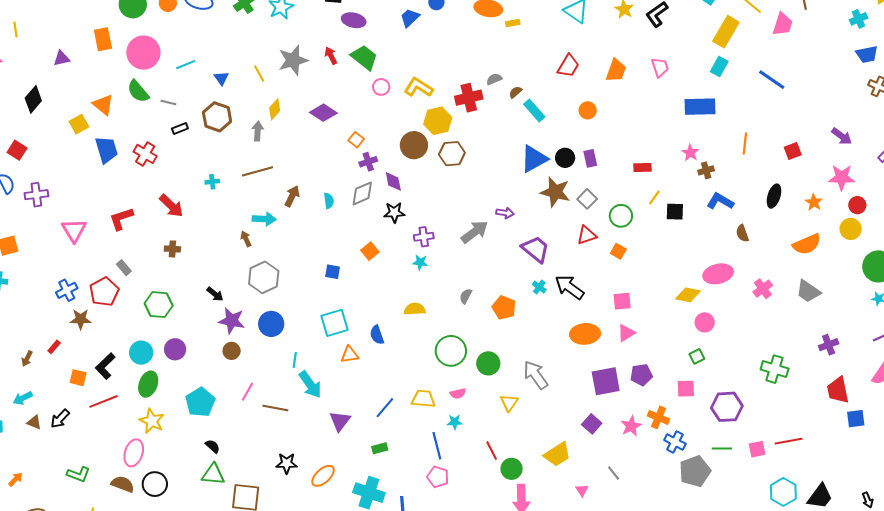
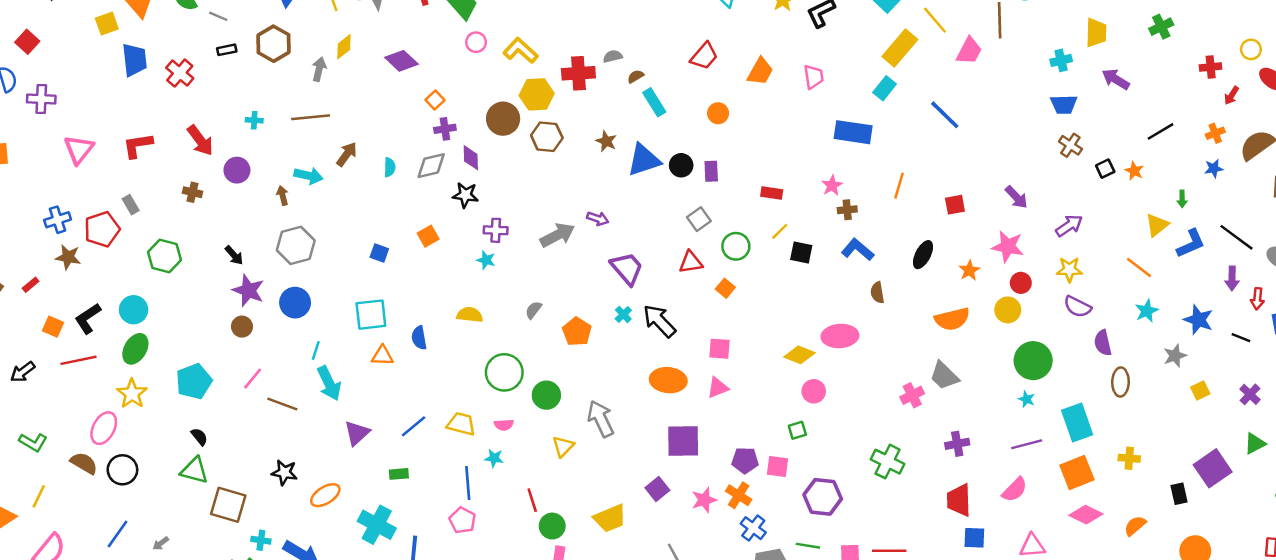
brown star: (555, 192) -> (606, 141), moved, size x0.6
pink cross: (763, 289) -> (912, 395), moved
purple circle: (175, 349) -> (237, 170), moved
purple pentagon: (641, 375) -> (745, 460), moved

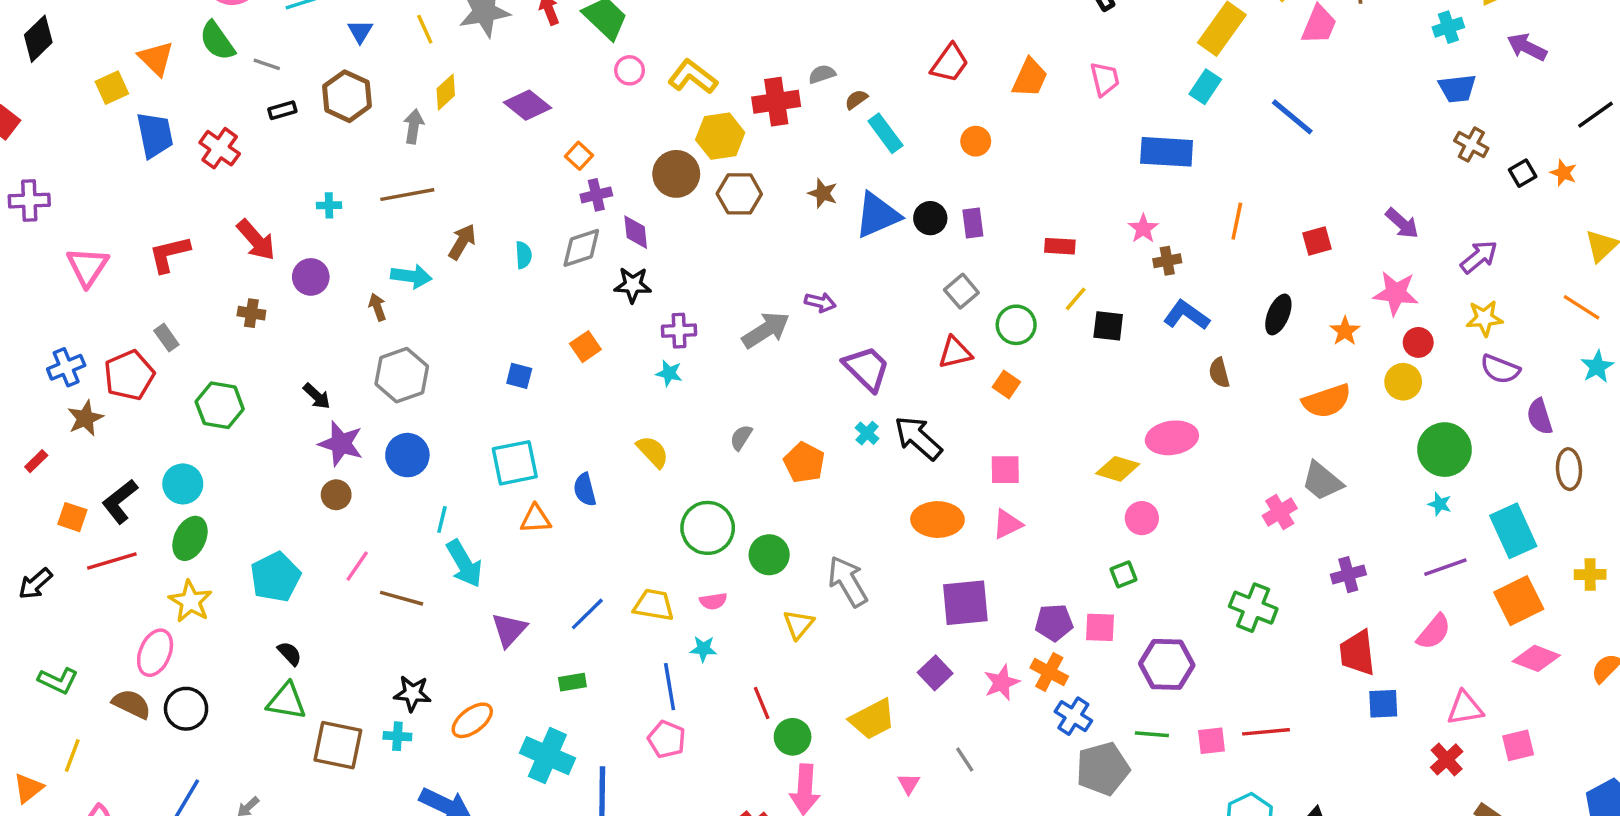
brown star: (68, 257) -> (85, 418), turned -30
yellow semicircle: (470, 315) -> (653, 452), turned 45
cyan cross: (261, 540) -> (397, 736), moved

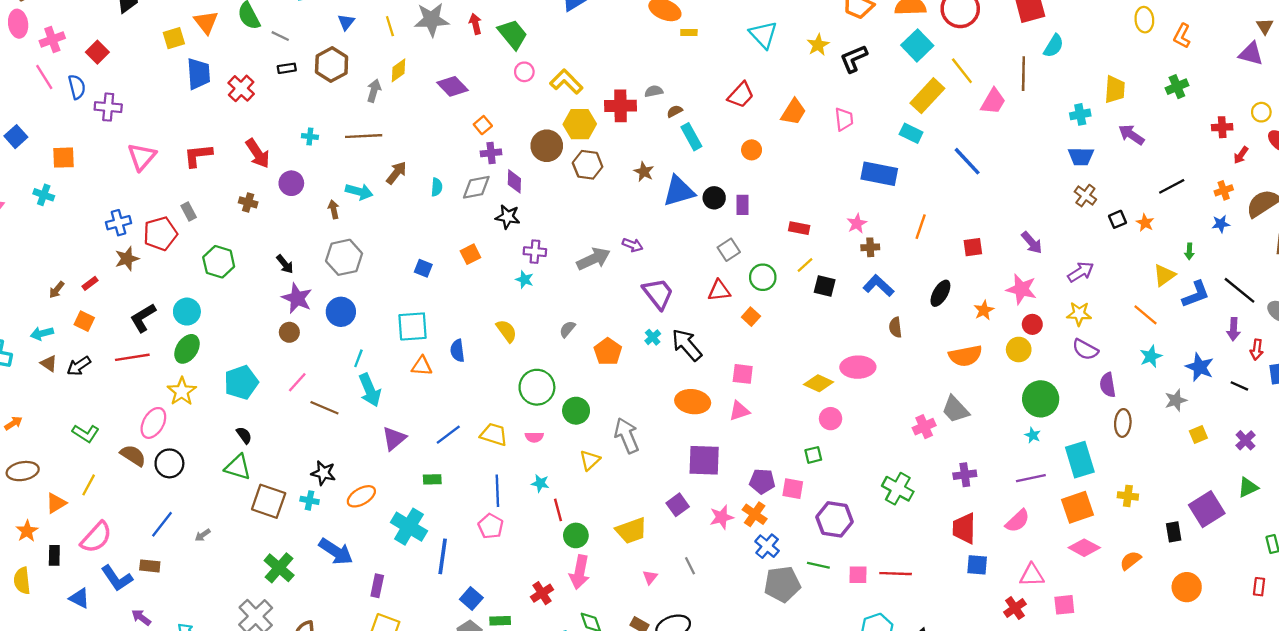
cyan rectangle: (1205, 87) -> (911, 133), turned 75
orange square: (72, 517) -> (84, 321), moved
cyan star: (703, 649) -> (540, 483), moved

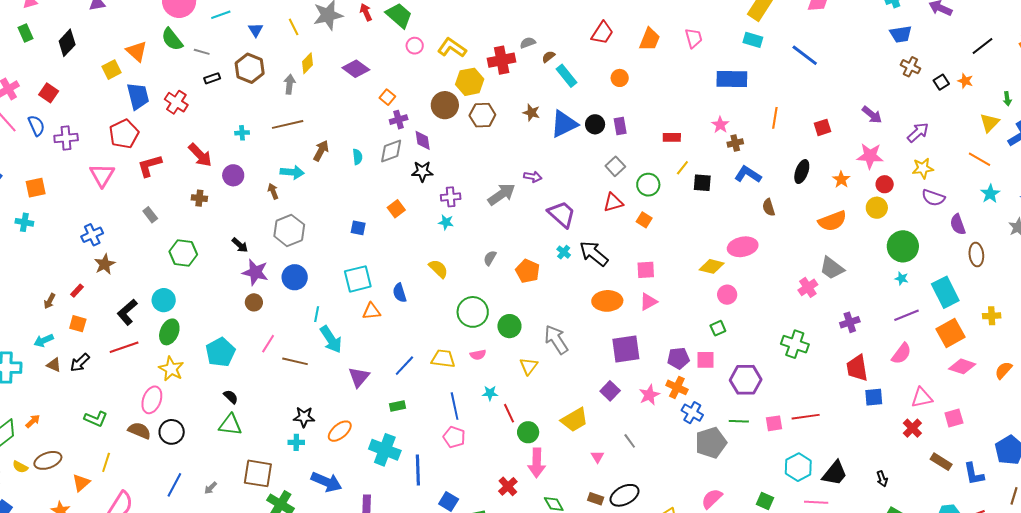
red pentagon: (160, 234) -> (124, 134), moved
brown square: (269, 501) -> (258, 473), moved

